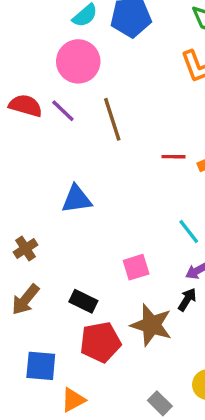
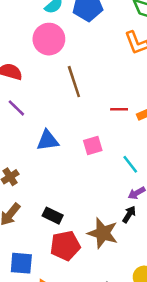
purple line: (63, 111) -> (16, 108), moved
pink square: (136, 267) -> (93, 145), moved

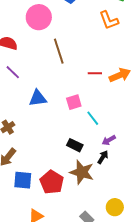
cyan line: (130, 164) -> (93, 118), moved
black rectangle: (53, 216) -> (75, 145), moved
red pentagon: (65, 246) -> (52, 182), turned -30
blue square: (21, 263) -> (23, 180), moved

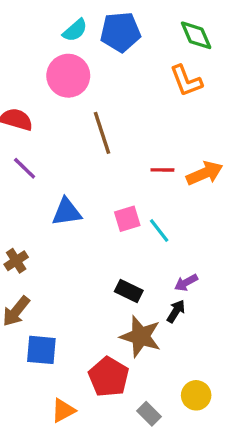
cyan line: (93, 118) -> (159, 230), moved
red pentagon: (52, 182) -> (109, 377), moved

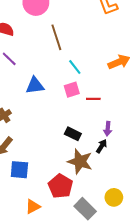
red line: (162, 170) -> (93, 99), moved
cyan line: (159, 230) -> (75, 67), moved
purple arrow: (186, 283) -> (108, 129), turned -56
gray rectangle: (149, 414) -> (85, 209), size x1.5

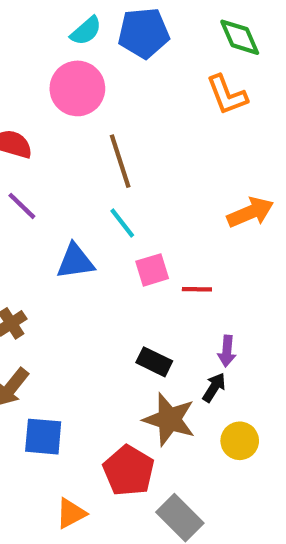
cyan line: (75, 67) -> (122, 223), moved
yellow circle: (114, 197) -> (240, 441), moved

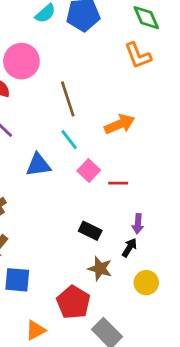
pink circle: (77, 88) -> (21, 61), moved
orange arrow: (250, 212) -> (120, 124), moved
pink square: (152, 270) -> (89, 170), turned -30
brown star: (169, 419) -> (100, 269), size x0.7

